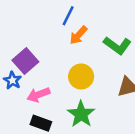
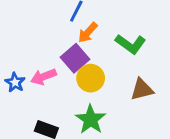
purple square: (25, 61) -> (75, 58), moved
pink arrow: (38, 95) -> (44, 77), moved

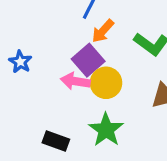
pink arrow: (44, 77) -> (75, 81), moved, turned 30
blue star: (15, 82) -> (20, 62), moved

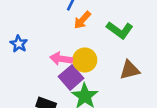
purple square: (88, 60) -> (71, 77), moved

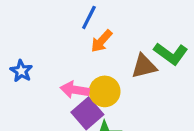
green L-shape: (120, 30) -> (171, 54), moved
brown triangle: (130, 70) -> (144, 66), moved

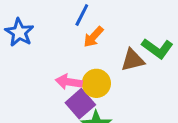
blue star: (21, 71) -> (19, 32), moved, size x1.4

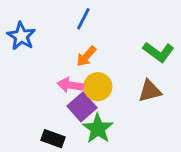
orange arrow: (93, 37) -> (86, 56), moved
brown triangle: (133, 60) -> (150, 91), moved

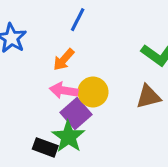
orange arrow: (86, 56) -> (64, 60), moved
green star: (98, 129) -> (68, 137), moved

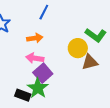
orange arrow: (64, 60) -> (35, 38), turned -140
yellow circle: (93, 92) -> (78, 48), moved

